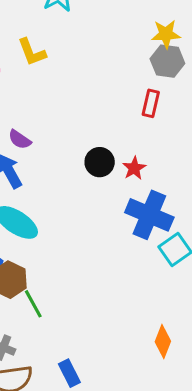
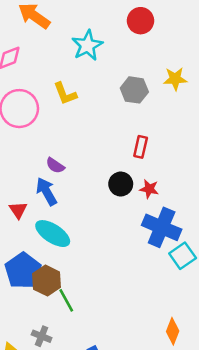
gray hexagon: (167, 61) -> (134, 90), moved
red rectangle: (151, 103) -> (141, 147), moved
red star: (134, 168) -> (149, 189), turned -30

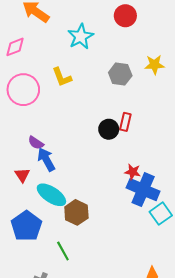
purple semicircle: (55, 165) -> (36, 143), moved
black circle: (121, 184) -> (109, 129), moved
red star: (149, 189) -> (133, 172), moved
brown hexagon: (46, 281) -> (76, 212), moved

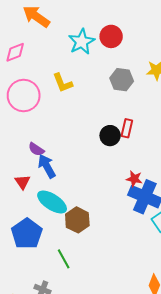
red circle: (125, 16) -> (111, 36), moved

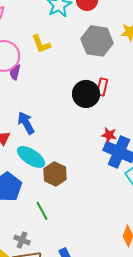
gray hexagon: (122, 80) -> (97, 41), size x1.4
black circle: (110, 136) -> (86, 94), size x1.4
purple semicircle: (36, 149) -> (15, 72), moved, turned 70

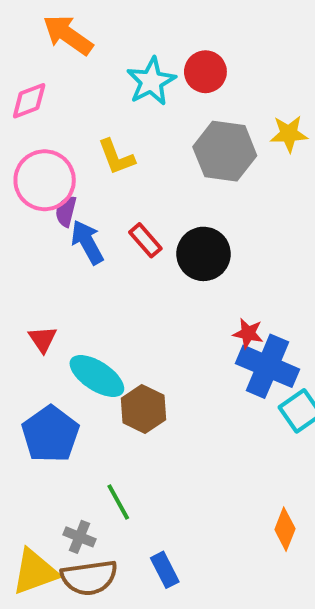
red rectangle: (102, 87) -> (145, 240), moved, turned -54
blue arrow: (26, 123) -> (87, 242), moved
green line: (42, 211) -> (118, 502), moved

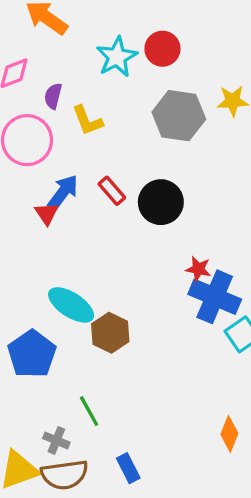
purple semicircle: (66, 211) -> (53, 96), moved
blue arrow: (87, 242) -> (63, 192), turned 66
red triangle: (43, 339) -> (47, 214), moved

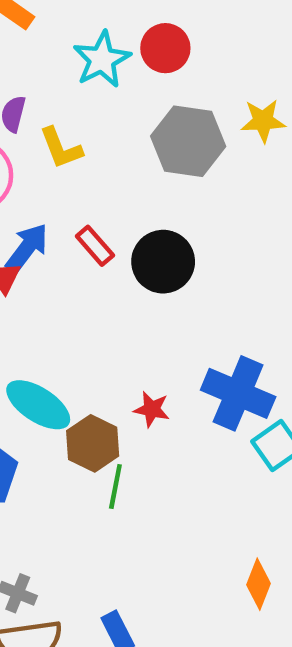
red star: (198, 269) -> (152, 409), moved
green line: (89, 411) -> (115, 486), moved, turned 40

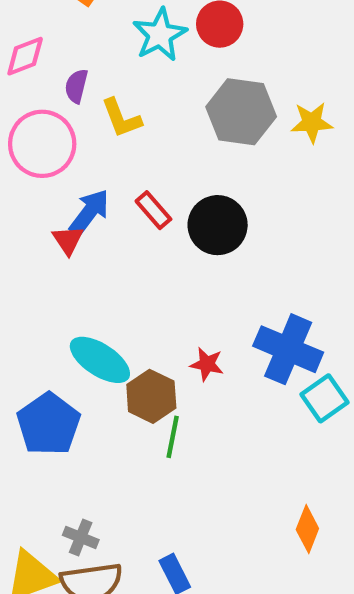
yellow star: (263, 121) -> (312, 122), moved

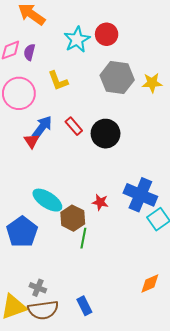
purple semicircle: (76, 86) -> (29, 52), moved
orange diamond: (307, 529) -> (150, 284), turned 45

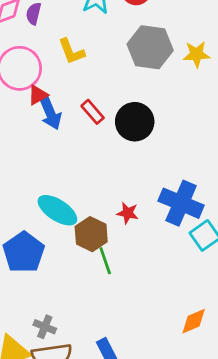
blue arrow: (42, 127) -> (50, 113), turned 120
red triangle: (32, 141) -> (38, 95), moved, turned 35
green line: (83, 238) -> (105, 261), turned -30

